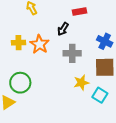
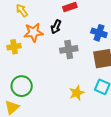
orange star: (39, 44) -> (33, 32), moved, turned -30
yellow star: (81, 83) -> (77, 93), moved

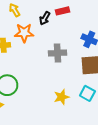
black arrow: (56, 27) -> (45, 18), moved

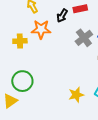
gray cross: (58, 53) -> (84, 38), moved, turned -36

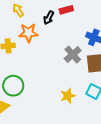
gray cross: (84, 38) -> (73, 55), moved

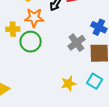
green circle: (13, 86) -> (31, 42), moved

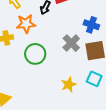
green circle: (31, 42) -> (35, 54), moved

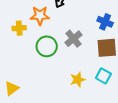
gray cross: (71, 43) -> (73, 39), moved

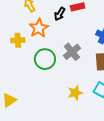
orange star: (40, 16) -> (39, 28), turned -30

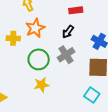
black arrow: (60, 14) -> (68, 32), moved
yellow star: (75, 93) -> (41, 85), moved

